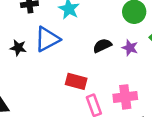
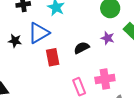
black semicircle: (102, 46) -> (82, 48), moved
red rectangle: (76, 81) -> (53, 57), moved, turned 66

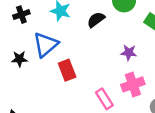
purple star: (108, 38) -> (129, 53), moved
black semicircle: (82, 48) -> (96, 20), moved

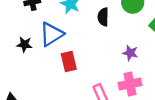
black semicircle: (96, 20) -> (103, 17), turned -60

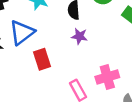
purple star: (130, 53) -> (79, 36), moved

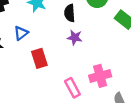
blue triangle: (22, 32) -> (21, 33), size x0.6

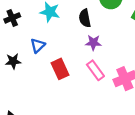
pink rectangle: (72, 88) -> (95, 70), moved

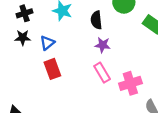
black star: (13, 61) -> (23, 38), moved
red rectangle: (60, 69) -> (52, 69), moved

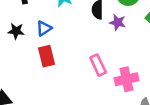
black star: (23, 38) -> (16, 31), moved
purple star: (103, 45) -> (118, 22), moved

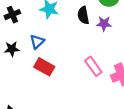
red rectangle: (47, 56) -> (44, 67), turned -36

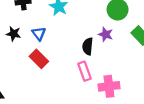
black semicircle: (83, 15) -> (88, 46), moved
blue triangle: (37, 42) -> (39, 34), turned -40

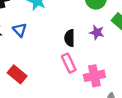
purple star: (106, 34) -> (97, 32), moved
red rectangle: (39, 59) -> (17, 74), moved

